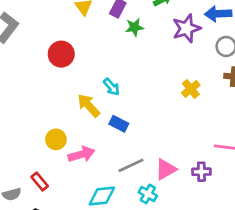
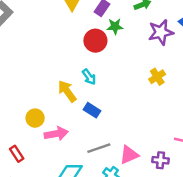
red circle: (61, 54) -> (95, 41), moved
yellow cross: (191, 89) -> (157, 77), moved

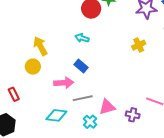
cyan arrow: (89, 77) -> (82, 38), turned 136
yellow arrow: (67, 91) -> (40, 46), moved
pink arrow: (56, 134) -> (64, 83), moved

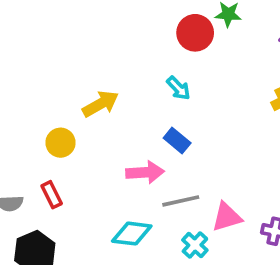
cyan arrow: (82, 38) -> (178, 88), turned -152
yellow arrow: (40, 46) -> (101, 104), turned 90
yellow circle: (33, 67) -> (61, 143), moved

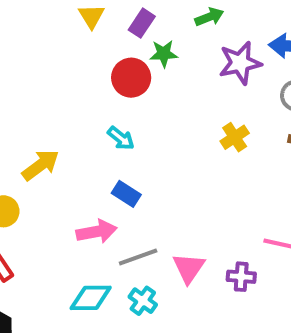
pink triangle: (227, 217) -> (189, 268), turned -32
cyan cross: (195, 245) -> (143, 301), moved

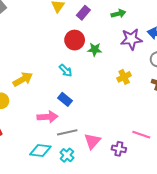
green star: (164, 54) -> (95, 49), moved

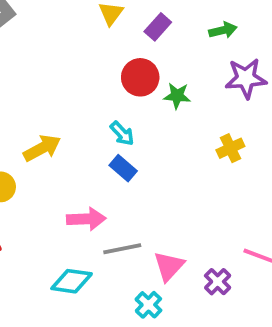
blue rectangle: (65, 99) -> (123, 168), moved
purple cross: (119, 149) -> (218, 282), turned 32
cyan cross: (67, 155) -> (148, 305), moved

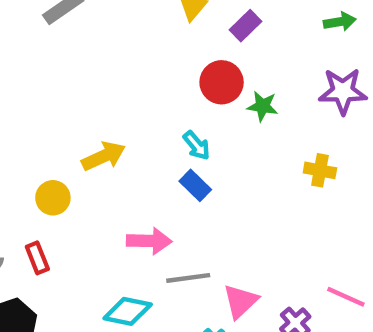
green arrow: (223, 30) -> (340, 22), moved
yellow cross: (230, 148) -> (320, 170), turned 32

